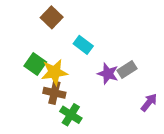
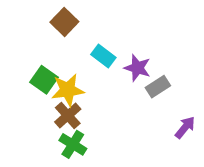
purple star: (108, 74) -> (137, 68), moved
brown cross: (54, 93) -> (68, 116), turned 35
green cross: (71, 115) -> (73, 144), moved

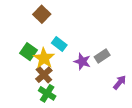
cyan rectangle: (103, 56) -> (59, 44), moved
purple star: (137, 68) -> (82, 61), moved
yellow star: (68, 90) -> (44, 58), turned -30

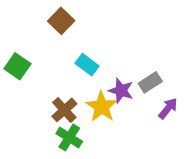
green square: (29, 52) -> (17, 66), moved
yellow star: (44, 58) -> (102, 107), moved
purple arrow: (120, 82) -> (168, 108), moved

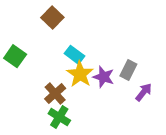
gray rectangle: (150, 82) -> (128, 70), turned -30
yellow star: (102, 107) -> (80, 74), moved

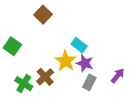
cyan rectangle: (74, 55) -> (79, 45), moved
gray rectangle: (128, 70) -> (89, 82), moved
green cross: (59, 117) -> (24, 84), moved

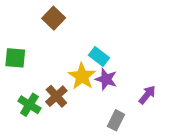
green square: (12, 46) -> (15, 58), turned -30
gray rectangle: (89, 82) -> (116, 120), moved

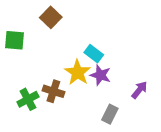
green square: (15, 58) -> (14, 40), moved
brown cross: (56, 96) -> (53, 91), turned -30
green cross: (29, 105) -> (28, 99), turned 30

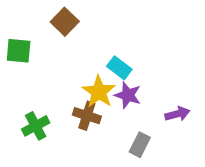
purple arrow: (139, 90) -> (177, 114), turned 36
brown cross: (53, 91) -> (87, 116), moved

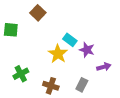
purple star: (128, 95) -> (87, 50), moved
brown cross: (87, 116) -> (51, 86), moved

